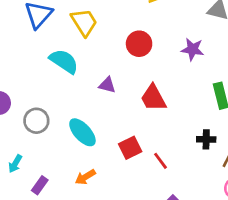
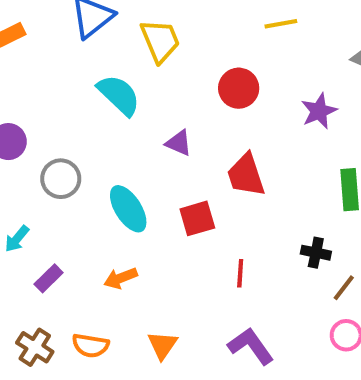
purple star: (193, 49) -> (319, 111), turned 30
red square: (130, 148) -> (197, 218), moved
red line: (161, 161) -> (240, 273), turned 30

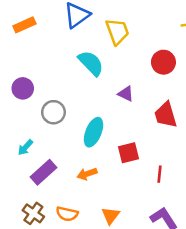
cyan ellipse: (128, 209) -> (93, 132), turned 52
red square: (197, 218) -> (128, 153), moved
purple rectangle: (49, 278) -> (44, 172), size x1.5

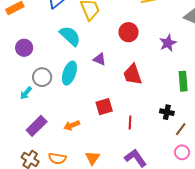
purple circle: (23, 88) -> (24, 48), moved
cyan ellipse: (93, 132) -> (69, 73), moved
cyan arrow: (25, 147) -> (26, 93), moved

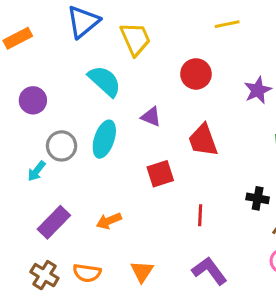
red square: (104, 107) -> (160, 174), moved

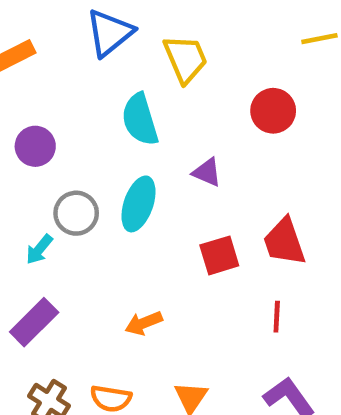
cyan semicircle: (105, 81) -> (140, 119), turned -150
red trapezoid: (203, 140) -> (284, 242), moved
purple rectangle: (54, 222) -> (34, 322), moved

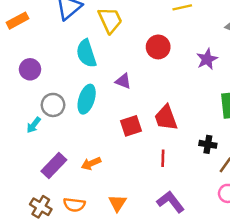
purple rectangle: (34, 322) -> (54, 165), moved

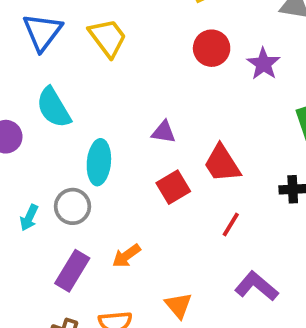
red circle: (158, 47) -> (212, 48), moved
cyan semicircle: (86, 53) -> (54, 108), moved
purple triangle: (123, 81) -> (164, 132), moved
gray circle: (53, 105) -> (73, 206), moved
red line: (163, 158) -> (231, 225), turned 42

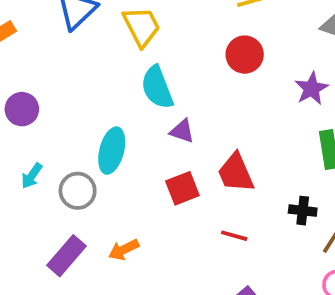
purple star: (263, 64) -> (312, 89), moved
cyan semicircle: (54, 108) -> (157, 87), moved
cyan arrow: (29, 218) -> (32, 176), moved
red line: (231, 225) -> (234, 236), turned 65

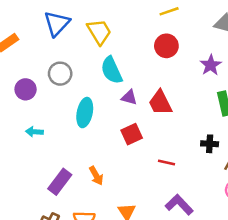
red trapezoid: (236, 173) -> (160, 103), moved
cyan arrow: (32, 176) -> (34, 132), turned 63
gray circle: (78, 191) -> (60, 74), moved
orange arrow: (124, 250) -> (96, 176), turned -90

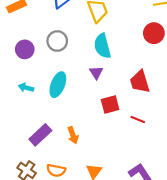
purple triangle: (129, 97) -> (96, 73), moved, turned 32
cyan ellipse: (85, 113) -> (58, 85), moved
red line: (167, 163) -> (138, 120), moved

